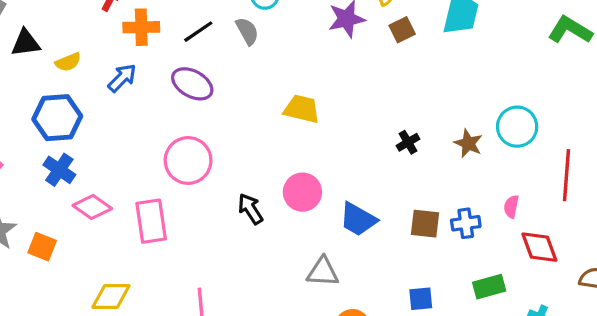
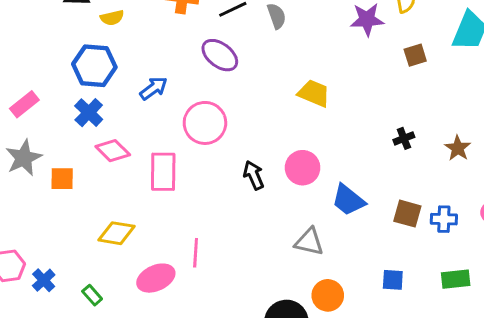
brown square: (402, 30) -> (415, 55), moved
blue arrow: (122, 78) -> (154, 88), moved
orange square: (42, 247) -> (62, 179), turned -30

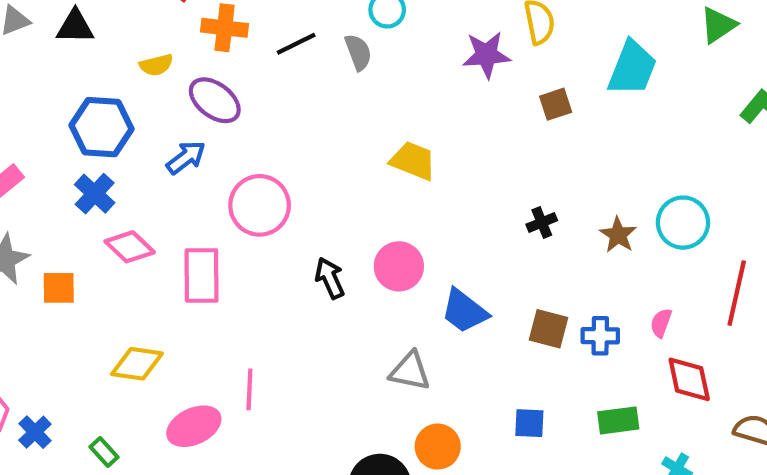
yellow semicircle: (112, 18) -> (156, 65), moved
purple ellipse: (220, 55) -> (215, 100), moved

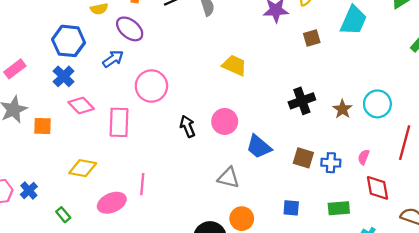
black cross: (542, 222) -> (302, 101), size x1.6
blue cross: (35, 432) -> (29, 191), moved

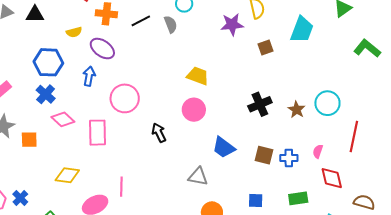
blue arrow: (113, 59) -> (89, 76), turned -42
pink circle: (225, 121) -> (194, 110), moved

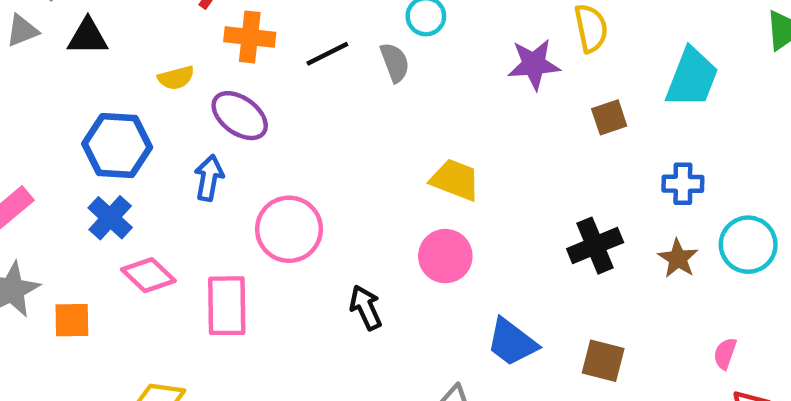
blue cross: (289, 158) -> (683, 184), moved

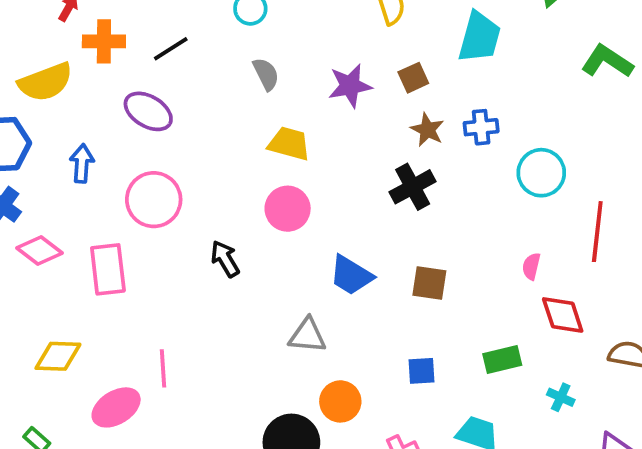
gray semicircle: (395, 62) -> (266, 74), moved
purple star: (534, 64) -> (350, 86), moved
yellow semicircle: (176, 78) -> (46, 82), size x1.8
purple ellipse: (240, 116) -> (148, 111), moved
brown star: (678, 258) -> (427, 130), moved

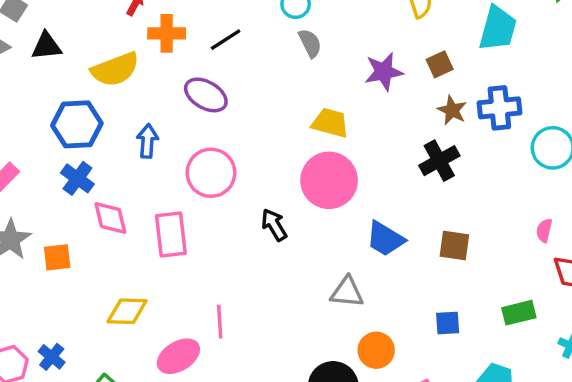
gray semicircle: (266, 74) -> (310, 43), moved
blue cross: (481, 127) -> (499, 108), size x1.4
pink circle: (288, 209) -> (329, 180), size x1.4
pink diamond: (39, 250) -> (110, 218), turned 39

